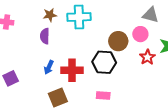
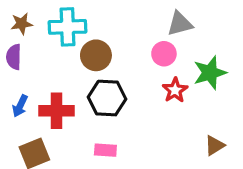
gray triangle: (150, 15) -> (180, 24), turned -30
brown circle: (118, 41) -> (96, 55), moved

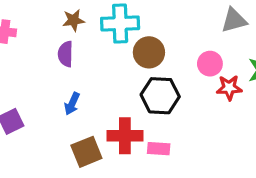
pink circle: (164, 54) -> (210, 64), moved
red star: (175, 90) -> (229, 88), turned 30
red cross: (56, 111) -> (125, 136), moved

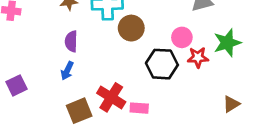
purple semicircle: (66, 54) -> (71, 41), moved
black hexagon: (160, 96) -> (162, 64), moved
red cross: (125, 136) -> (111, 97), turned 32

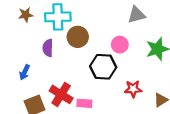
purple semicircle: (71, 41) -> (48, 48), moved
red star: (198, 57) -> (133, 89), moved

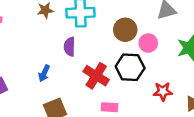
brown circle: (78, 37) -> (125, 30), moved
red cross: (61, 94) -> (96, 76), moved

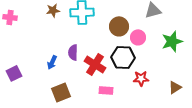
purple semicircle: (70, 47) -> (73, 52), moved
red star: (163, 91) -> (141, 78), moved

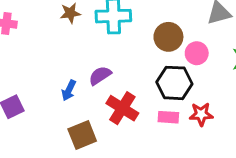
purple semicircle: (73, 52) -> (100, 76), turned 56
red cross: (95, 64) -> (122, 108), moved
pink rectangle: (106, 90) -> (168, 117), moved

